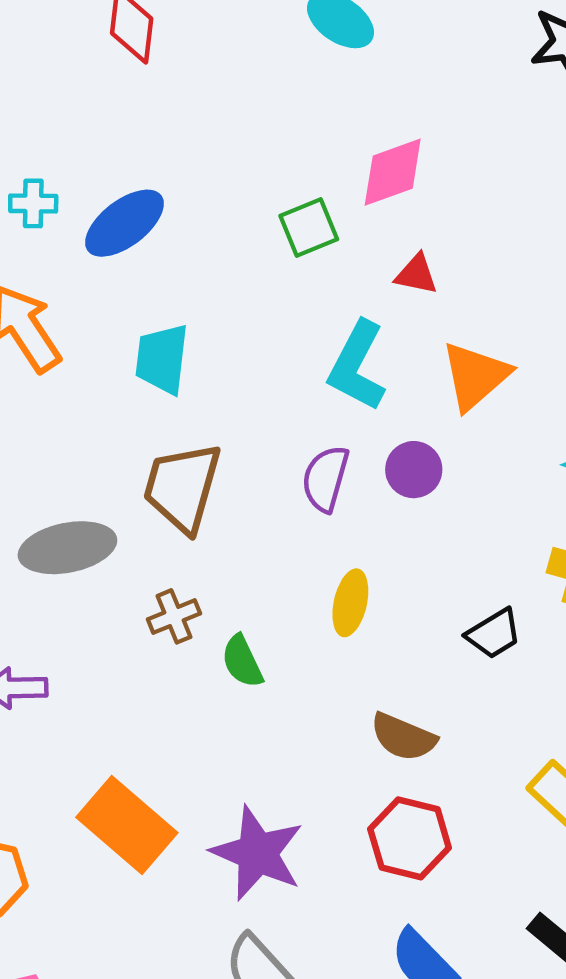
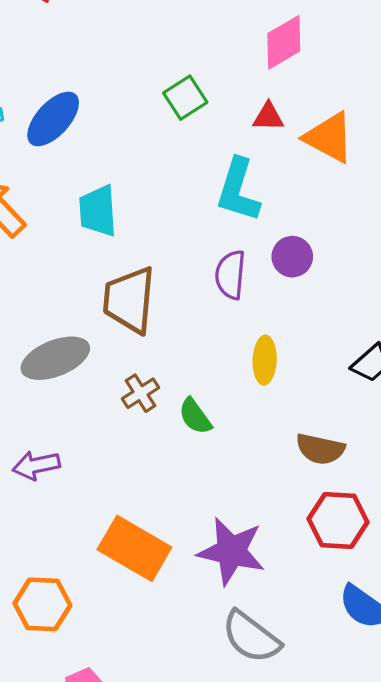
pink diamond: (393, 172) -> (284, 42), moved
orange triangle: (475, 376) -> (329, 137), moved, turned -40

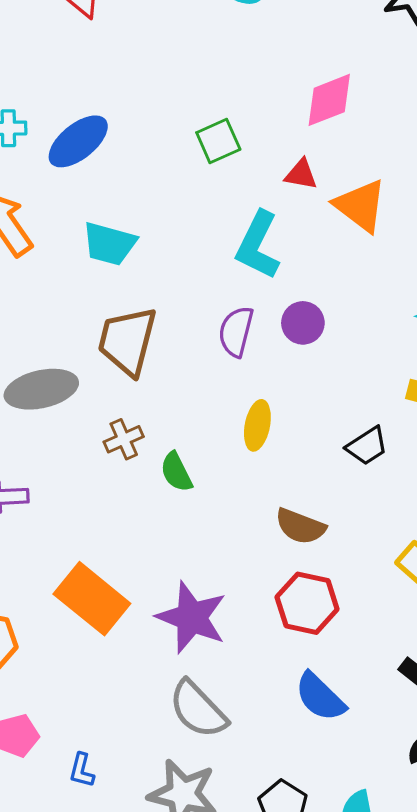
cyan trapezoid: (98, 211) -> (109, 244), turned -80

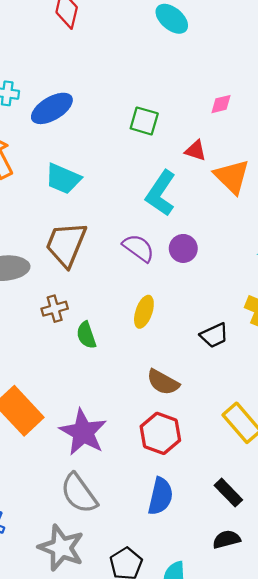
pink diamond: (329, 100) -> (221, 104), size x0.6
green square: (218, 141) -> (144, 121), turned 32
purple semicircle: (236, 332) -> (138, 248), turned 104
blue semicircle: (320, 697) -> (160, 496), turned -129

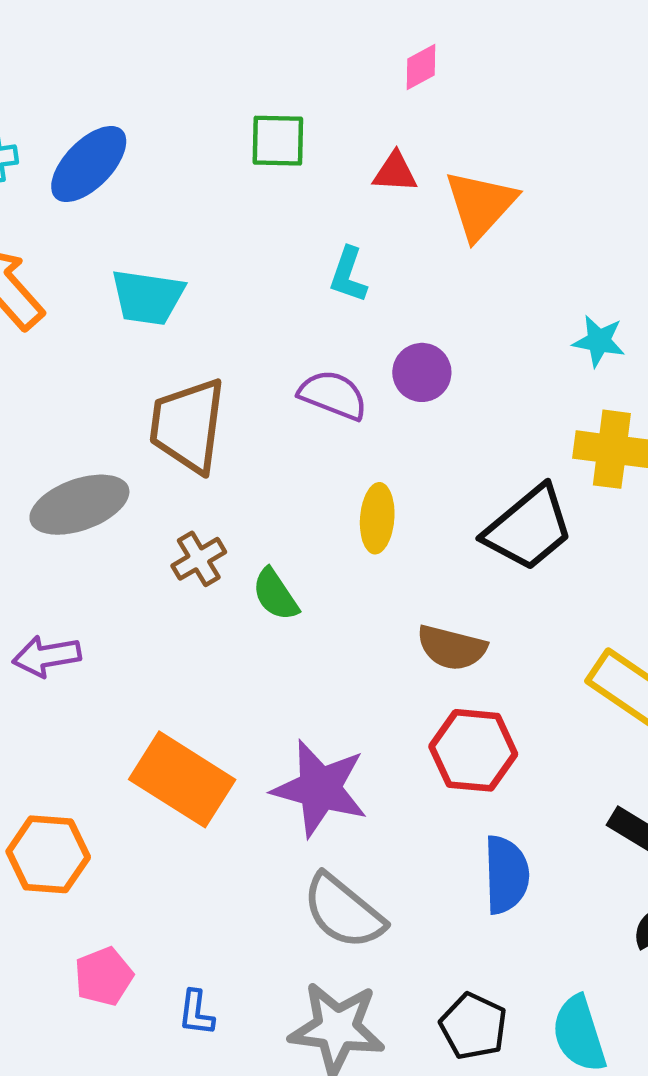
orange triangle: (232, 177) -> (480, 205), turned 42
cyan L-shape: (161, 193) -> (348, 275), size x0.6
black trapezoid: (214, 335) -> (529, 528), size x1.6

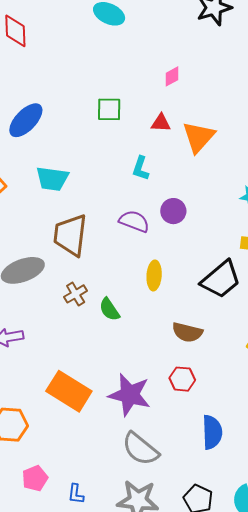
red hexagon: (473, 750) -> (182, 379), moved, size x0.7

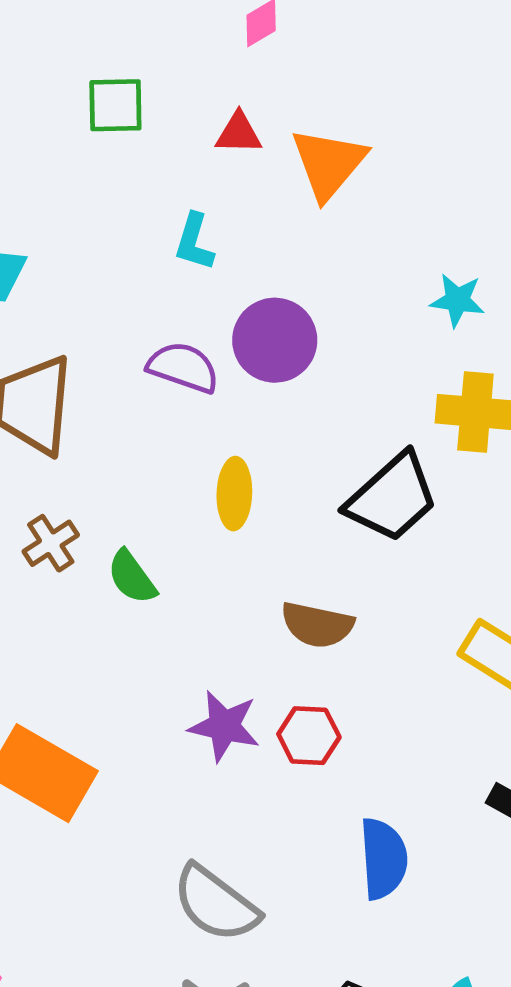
purple circle: (173, 211) -> (275, 340), size x1.4
purple star: (130, 395) -> (224, 726), moved, size x0.7

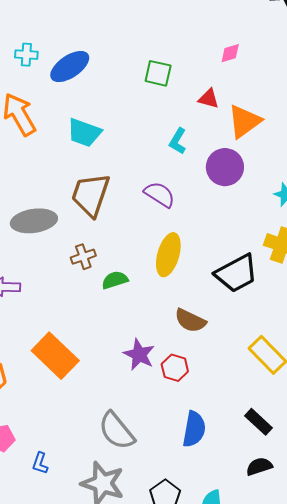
purple circle: (275, 340) -> (225, 167), moved
yellow ellipse: (234, 494) -> (168, 255), size x1.4
green semicircle: (132, 577) -> (115, 280), turned 95

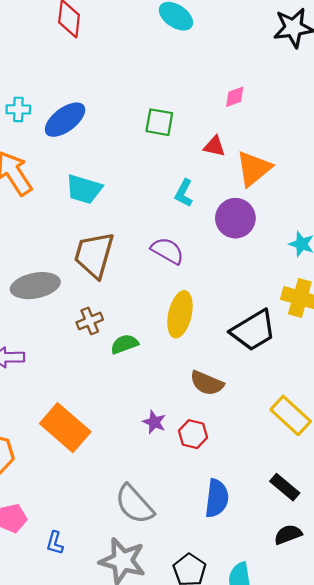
purple star: (139, 355) -> (154, 422), size x0.7

